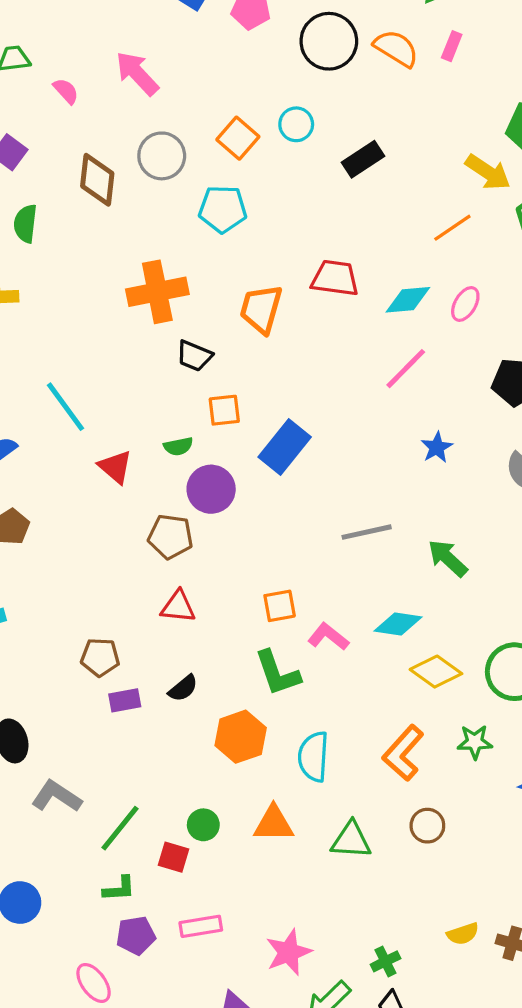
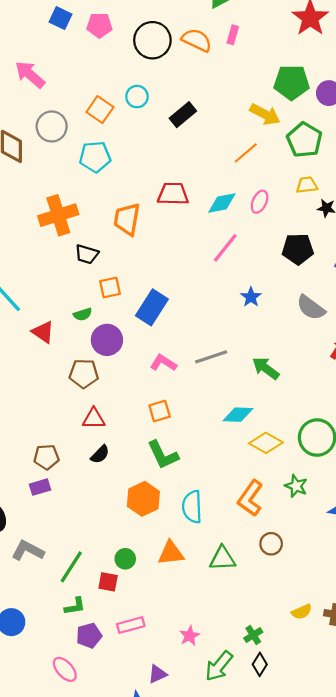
pink L-shape: (328, 637) -> (163, 363), moved
black semicircle: (183, 688) -> (100, 454), moved
purple rectangle: (125, 700) -> (40, 487), moved
green star: (475, 742) -> (296, 486), turned 30
pink star: (289, 952) -> (190, 636), size x0.7

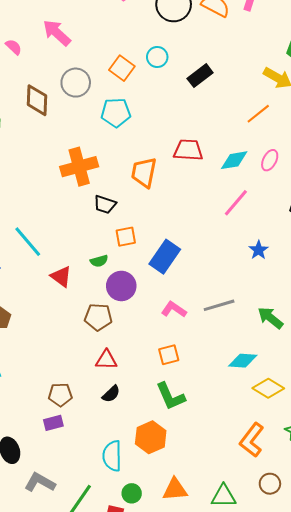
cyan semicircle: (192, 507) -> (112, 456), moved

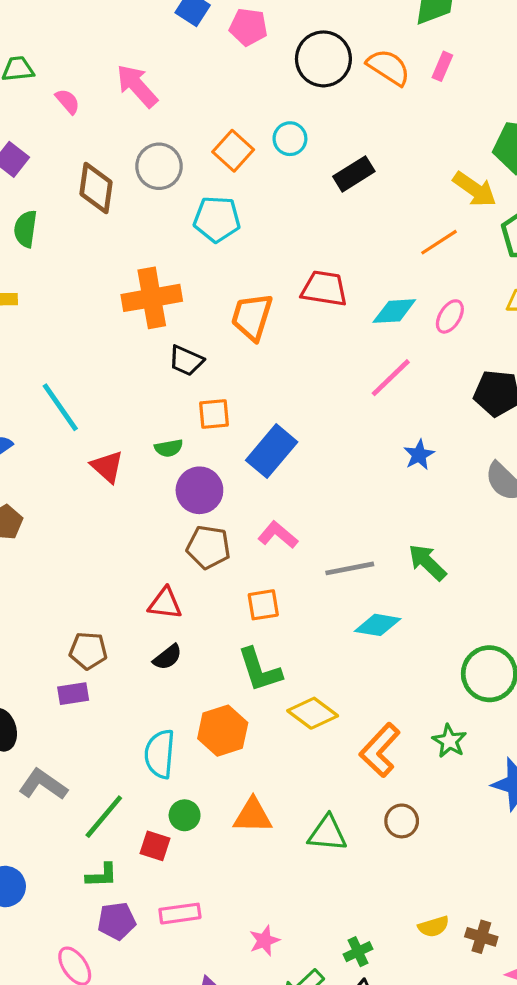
gray line: (219, 305) -> (350, 568), moved
brown pentagon: (98, 317) -> (208, 547), moved
yellow diamond: (268, 388) -> (313, 713), moved

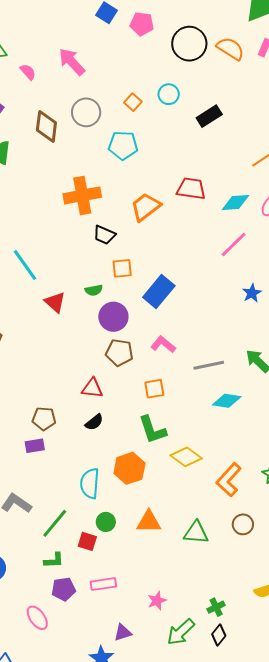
orange square: (233, 151) -> (133, 102), size x0.7
orange trapezoid: (252, 317) -> (146, 207), turned 36

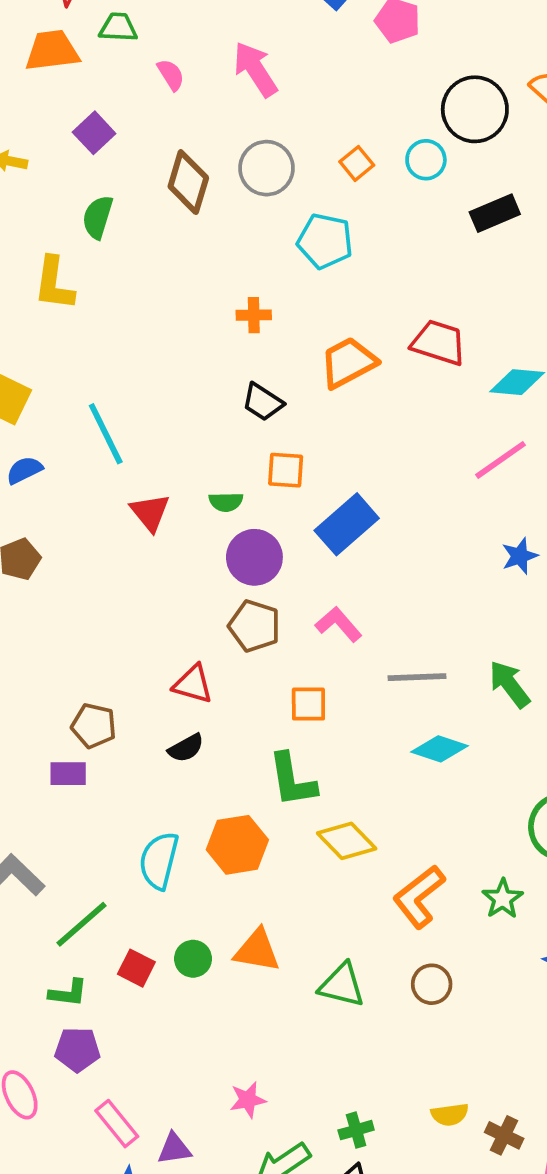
black circle: (189, 44) -> (475, 109), moved
orange cross: (82, 195) -> (254, 315), moved, size x0.5
green circle: (106, 522) -> (193, 959), moved
pink rectangle: (103, 584) -> (117, 1124), moved, turned 50

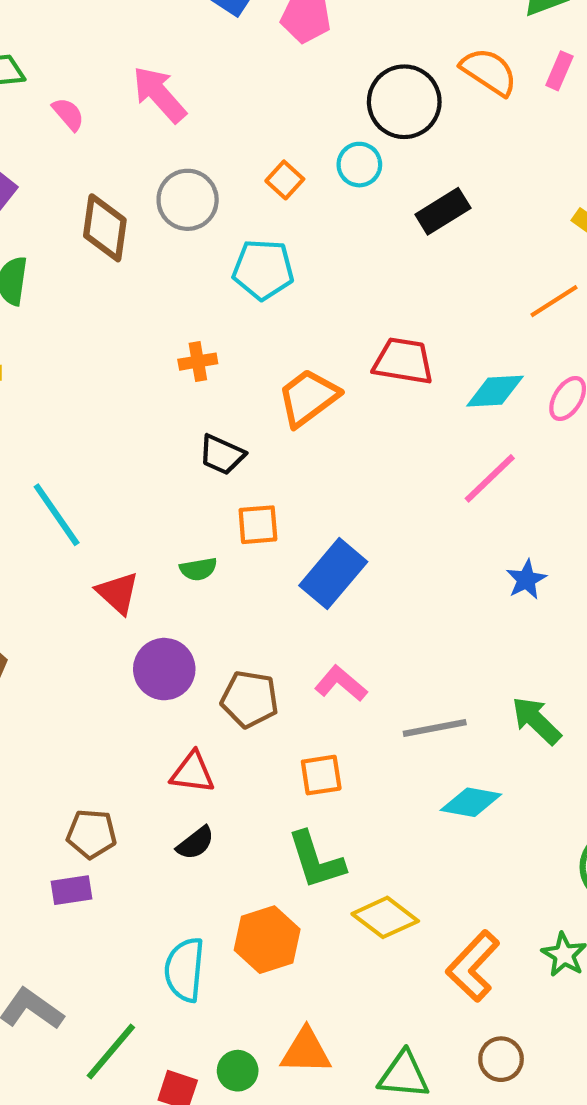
purple circle: (254, 557) -> (164, 669), moved

